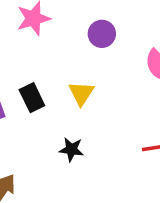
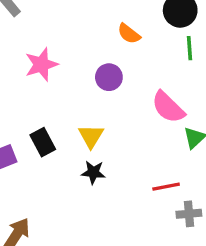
black star: (71, 149) -> (93, 172), moved

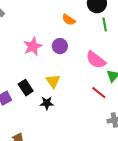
pink star: (41, 65) -> (33, 46), moved
black star: (93, 172) -> (47, 103), moved
red line: (166, 187) -> (99, 93), moved, turned 56

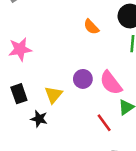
pink star: (33, 46) -> (20, 49), moved
purple circle: (60, 46) -> (83, 79), moved

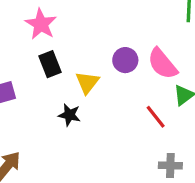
pink star: (20, 49) -> (41, 24), turned -30
black rectangle: (19, 94) -> (50, 64), moved

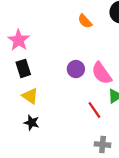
yellow triangle: (87, 82) -> (30, 96), moved, turned -36
black star: (69, 115) -> (32, 123), moved

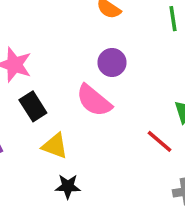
purple circle: (76, 69) -> (112, 63), moved
pink semicircle: (102, 73) -> (94, 100), moved

